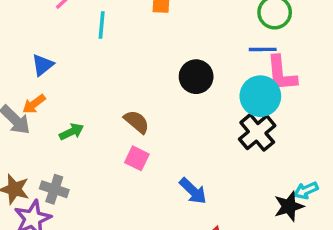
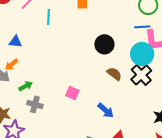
blue triangle: (43, 65) -> (16, 42), turned 48
brown semicircle: (137, 122) -> (114, 74), moved
green arrow: (71, 132) -> (26, 86), moved
gray cross: (54, 189) -> (35, 104), moved

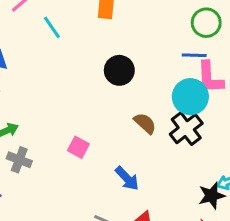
cyan line: (49, 17) -> (52, 27), turned -42
black circle: (104, 44) -> (119, 70), moved

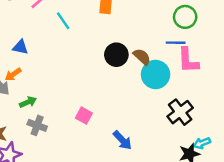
cyan circle: (190, 97) -> (156, 74), moved
brown semicircle: (145, 123) -> (142, 57), moved
black cross: (186, 129) -> (180, 112), moved

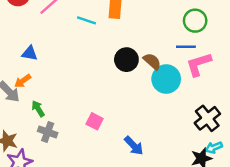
cyan line: (63, 21) -> (87, 20), moved, turned -36
pink L-shape: (188, 60) -> (199, 64), turned 76
green arrow: (28, 102) -> (38, 109), turned -98
black cross: (180, 112) -> (207, 118), moved

